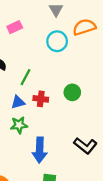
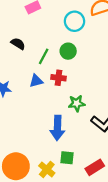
green circle: (72, 92) -> (68, 51), moved
green star: (19, 125) -> (77, 103), moved

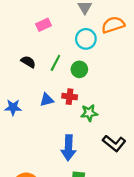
green line: (44, 56) -> (55, 63), moved
green star: (77, 103) -> (89, 113), moved

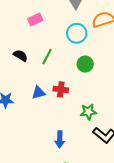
green circle: (79, 69) -> (85, 64), moved
green star: (89, 113) -> (88, 112), moved
blue arrow: (68, 148) -> (60, 139), size x0.7

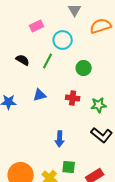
cyan circle: (77, 33) -> (63, 40), moved
red cross: (61, 89) -> (73, 98), moved
green star: (88, 112) -> (99, 105), moved

